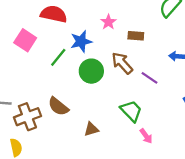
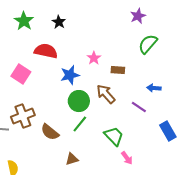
green line: (58, 57) -> (80, 124), moved
purple line: (149, 78) -> (139, 107), moved
brown cross: (27, 117) -> (23, 116), moved
brown triangle: (91, 129) -> (72, 159), moved

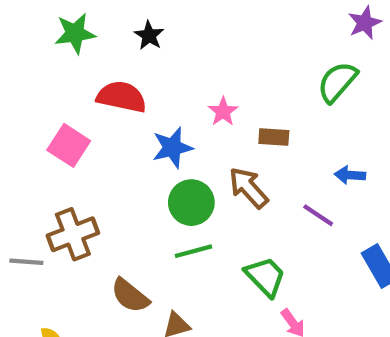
purple star: (138, 16) -> (365, 23), moved
green star: (24, 21) -> (75, 33), turned 30
green line: (80, 124) -> (193, 251), turned 36
brown semicircle: (50, 132) -> (130, 296), moved

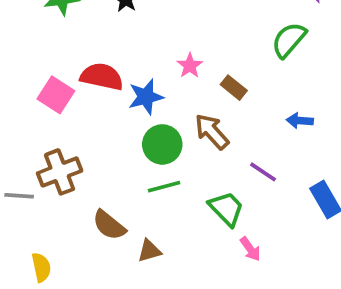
red semicircle: (122, 97) -> (102, 77), moved
brown rectangle: (274, 137) -> (234, 88), turned 35
purple line: (318, 215) -> (263, 172), moved

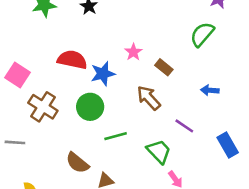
pink square: (56, 95) -> (18, 75), moved
green circle: (162, 144) -> (90, 107), moved
brown cross: (60, 172) -> (43, 107), moved, turned -36

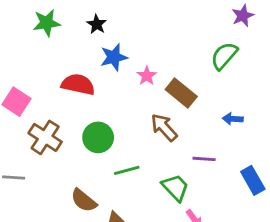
brown rectangle: (164, 67) -> (181, 93), size x1.5
blue star: (103, 74) -> (114, 57), moved
purple line: (184, 126) -> (204, 159), turned -30

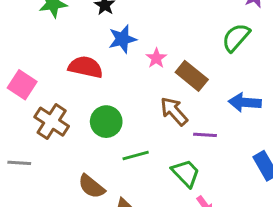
blue arrow: (233, 119) -> (245, 102), size x1.5
purple line: (204, 159) -> (205, 135), moved

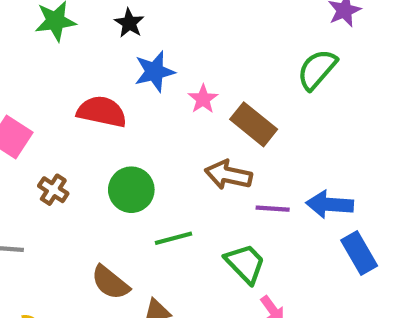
blue arrow: (245, 102) -> (330, 204), moved
brown arrow: (174, 111) -> (228, 175), turned -36
brown cross: (52, 122) -> (53, 190), size x0.6

